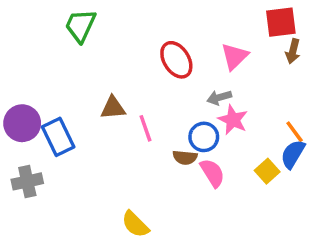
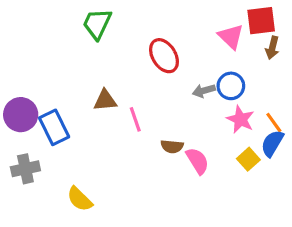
green trapezoid: (80, 26) -> (97, 24), moved
pink triangle: (235, 56) -> (231, 37), moved, turned -32
pink star: (233, 120) -> (240, 119), moved
blue circle: (204, 137) -> (231, 86), moved
yellow semicircle: (135, 224) -> (80, 199), moved

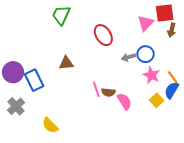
pink triangle: (231, 37) -> (146, 23), turned 30
pink line: (135, 119) -> (96, 89), moved
gray cross: (25, 169) -> (16, 106), turned -30

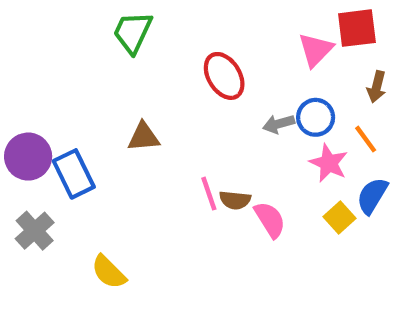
brown arrow: (172, 30) -> (377, 87), moved
orange line: (173, 77) -> (366, 139), moved

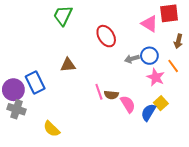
pink triangle: (316, 50) -> (149, 24), turned -42
purple circle: (28, 157) -> (13, 90), moved
blue semicircle: (372, 196) -> (148, 112), moved
gray cross: (35, 231) -> (16, 109), turned -30

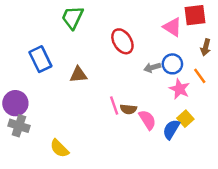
blue rectangle: (35, 82) -> (40, 59), moved

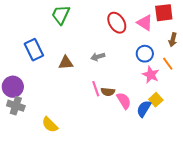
red ellipse: (122, 41) -> (117, 23), moved
gray arrow: (152, 67) -> (98, 57), moved

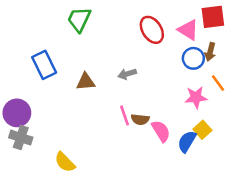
brown arrow: (173, 40) -> (210, 52), moved
blue circle: (145, 54) -> (193, 58), moved
pink star: (151, 75) -> (196, 97), turned -30

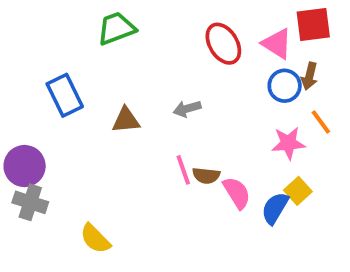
green trapezoid: (79, 19) -> (116, 28), turned 44

